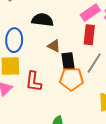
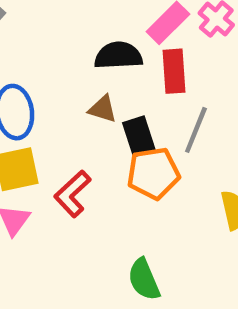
black semicircle: (43, 20) -> (118, 55), moved
red L-shape: (34, 82) -> (73, 194), turned 50

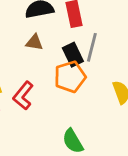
black rectangle: (139, 136) -> (73, 55), moved

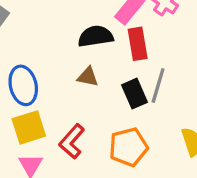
orange pentagon: (70, 77) -> (128, 147), moved

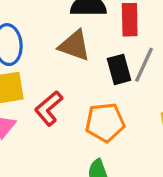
brown triangle: (88, 77) -> (74, 46), size x1.5

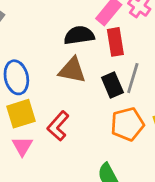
orange pentagon: (105, 122) -> (127, 124), moved

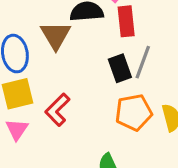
brown triangle: (72, 70) -> (56, 35), moved, turned 44

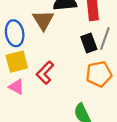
pink triangle: (17, 129) -> (16, 87), turned -35

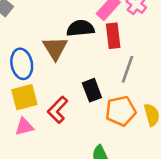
black rectangle: (89, 43) -> (92, 90), moved
pink triangle: (16, 87) -> (24, 127), turned -42

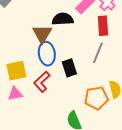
red rectangle: (113, 36) -> (103, 26), moved
blue ellipse: (22, 64) -> (47, 54), moved
orange pentagon: (121, 111) -> (96, 98), moved

